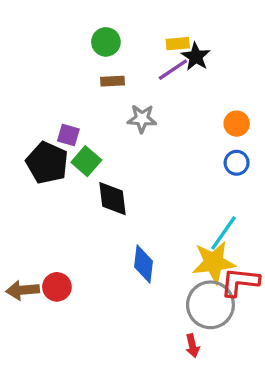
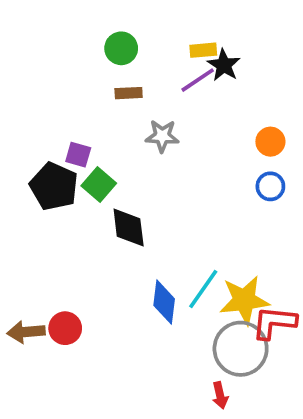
cyan line: (224, 233) -> (203, 289), moved

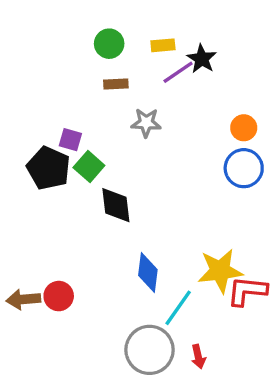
yellow rectangle: (203, 50) -> (163, 45), moved
blue circle: (270, 186) -> (244, 168), size x1.5
cyan line: (203, 289) -> (178, 308), moved
gray circle: (241, 349) -> (150, 350), moved

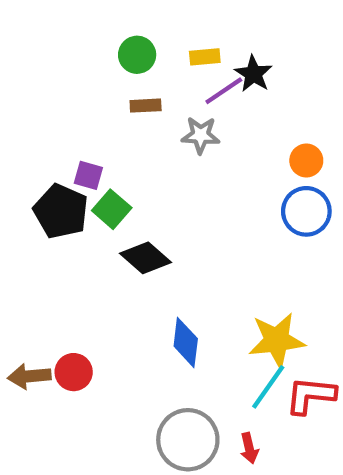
gray star: (146, 123) -> (201, 135), moved
black diamond: (116, 205) -> (146, 258), turned -42
red L-shape: (247, 291) -> (311, 395), moved
cyan line: (178, 308) -> (268, 387), moved

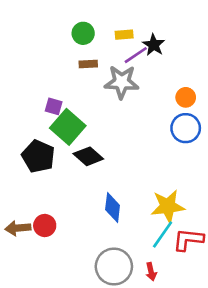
gray star: (201, 135) -> (122, 82), size x1.5
green square: (112, 209) -> (68, 127), size x1.5
black pentagon: (61, 211) -> (38, 156), moved

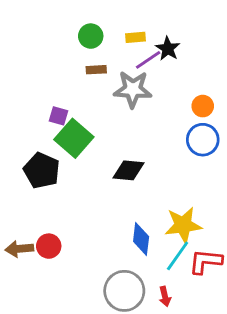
black diamond: (88, 156) -> (129, 170), moved, turned -36
blue diamond: (113, 208) -> (141, 239), moved

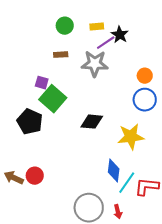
brown rectangle: (96, 70) -> (61, 55), moved
yellow star: (183, 225) -> (131, 137), moved
blue diamond: (141, 239) -> (114, 171), moved
brown arrow: (19, 249) -> (14, 178), turned 30

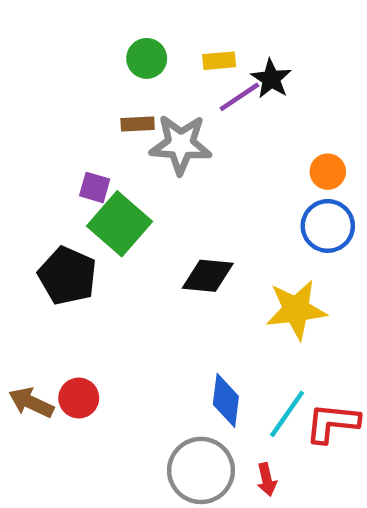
gray star: (95, 64) -> (181, 144), moved
blue diamond: (114, 171) -> (226, 400), moved

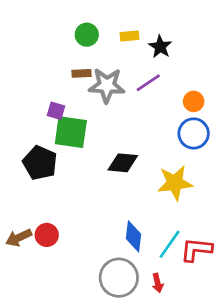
purple line: (239, 97) -> (148, 83), moved
green square: (119, 224) -> (71, 132), turned -33
brown arrow: (31, 403) -> (19, 238), turned -50

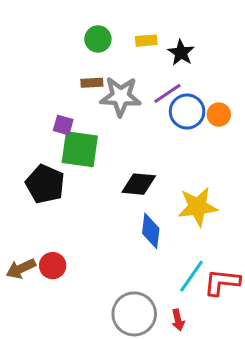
blue circle: (194, 133) -> (187, 112), moved
blue diamond: (134, 236) -> (151, 231), moved

